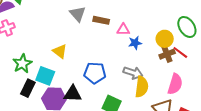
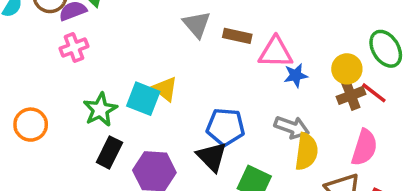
pink triangle: (123, 30) -> (276, 52), size x1.5
cyan square: (45, 76) -> (143, 99), moved
black triangle: (73, 94) -> (212, 157), moved, turned 42

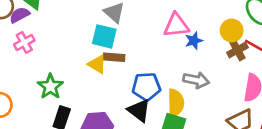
brown rectangle: (237, 36) -> (114, 57), moved
cyan square: (143, 99) -> (104, 36), moved
yellow semicircle: (306, 152) -> (176, 103), moved

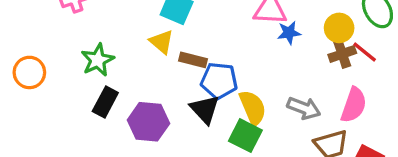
brown rectangle: (114, 57) -> (193, 60), moved
gray arrow: (196, 80) -> (304, 108), moved
yellow semicircle: (176, 103) -> (253, 108), turned -32

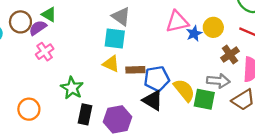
yellow circle: (339, 28) -> (213, 27), moved
brown cross: (342, 54) -> (230, 55), moved
green square: (245, 136) -> (204, 99), moved

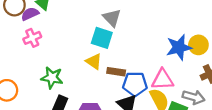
pink triangle: (177, 22) -> (163, 80), moved
blue star: (194, 33) -> (179, 47), size x1.6
green star: (72, 88) -> (52, 78), turned -30

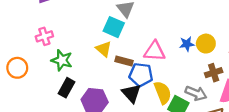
pink cross: (32, 38) -> (44, 36), moved
blue star: (179, 47) -> (187, 44), size x0.6
pink triangle: (163, 80) -> (155, 51), moved

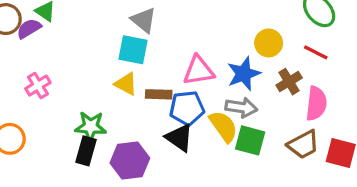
blue star: (187, 44) -> (244, 74), moved, size x1.5
green star: (62, 60) -> (91, 127), moved
gray arrow: (196, 93) -> (241, 107), moved

